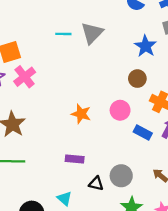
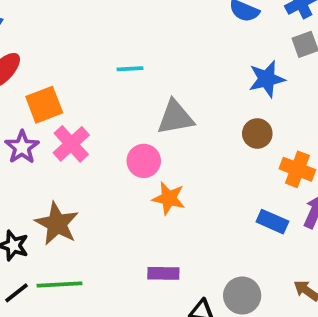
gray triangle: (92, 33) -> (175, 117), moved, turned 40
blue star: (145, 46) -> (267, 79), turned 30
pink circle: (120, 110) -> (144, 161), moved

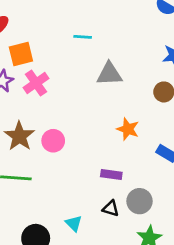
pink circle: (144, 161) -> (53, 141), moved
orange star: (169, 198) -> (128, 129), moved
purple rectangle: (163, 273) -> (111, 174), moved

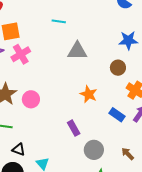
purple rectangle: (111, 174) -> (74, 128), turned 49
black triangle: (111, 208) -> (19, 149), moved

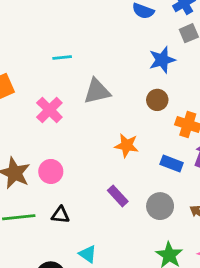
pink cross: (21, 54) -> (49, 110), moved
black triangle: (19, 149) -> (60, 215), moved
gray circle: (94, 150) -> (160, 206), moved

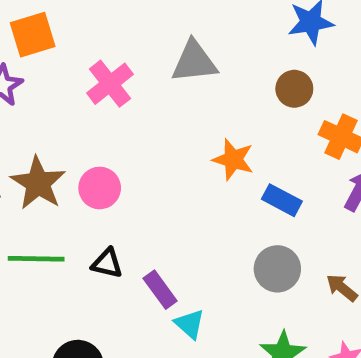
blue rectangle: (172, 164) -> (282, 200), moved
purple rectangle: (118, 196) -> (160, 290), moved
cyan triangle: (88, 254) -> (190, 324), moved

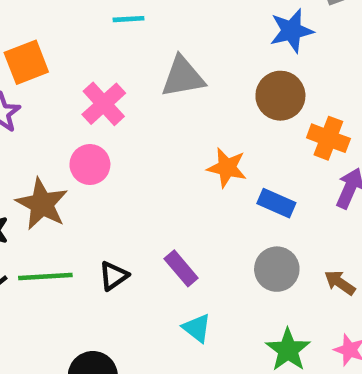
brown circle: (294, 89) -> (280, 96), size x1.4
pink circle: (100, 188) -> (90, 165), moved
black triangle: (107, 263) -> (114, 276), turned -44
purple rectangle: (160, 290) -> (181, 268), moved

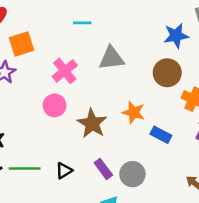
brown star: (42, 204) -> (92, 123), moved
gray circle: (277, 269) -> (132, 174), moved

